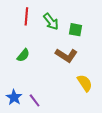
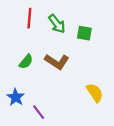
brown L-shape: (66, 55) -> (57, 62), moved
blue star: (14, 97) -> (16, 97), moved

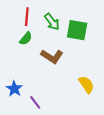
green square: (84, 33) -> (77, 30), size x1.5
green semicircle: (26, 62) -> (26, 39), moved

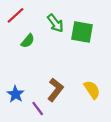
red line: (27, 17) -> (16, 15), moved, turned 42
brown L-shape: (52, 56) -> (55, 90), moved, turned -85

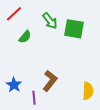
yellow semicircle: (92, 90) -> (88, 91), moved, turned 36
purple line: (38, 109) -> (34, 98), turned 32

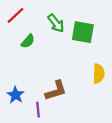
brown L-shape: (50, 81) -> (56, 90), turned 35
yellow semicircle: (88, 91) -> (99, 74), moved

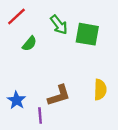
yellow semicircle: (99, 74) -> (100, 90), moved

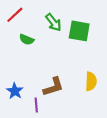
green semicircle: (29, 44) -> (27, 40), turned 72

